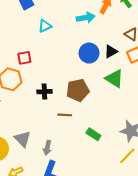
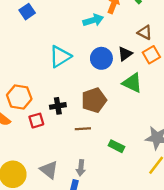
cyan triangle: (45, 26) -> (60, 57), moved, size x1.5
red square: (24, 58) -> (36, 121), moved
gray triangle: (23, 139) -> (49, 170), moved
gray arrow: (47, 148) -> (81, 168), moved

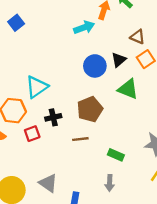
cyan triangle: (60, 57) -> (37, 87), moved
gray arrow: (81, 168) -> (110, 183), moved

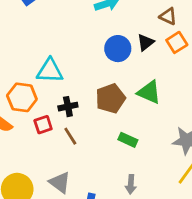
cyan triangle: (37, 87) -> (50, 71), turned 35
green triangle: (128, 89) -> (149, 92), moved
brown line: (80, 139) -> (70, 136), moved, turned 63
green rectangle: (116, 155) -> (128, 140), moved

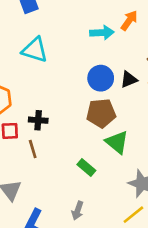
cyan triangle: (50, 71) -> (35, 50), moved
green triangle: (149, 92) -> (117, 142), moved
brown pentagon: (110, 98) -> (101, 113), moved

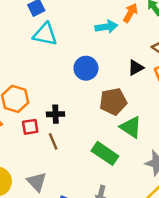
cyan triangle: (35, 50) -> (45, 34), moved
blue circle: (101, 78) -> (86, 68), moved
green rectangle: (86, 167) -> (105, 153), size x1.5

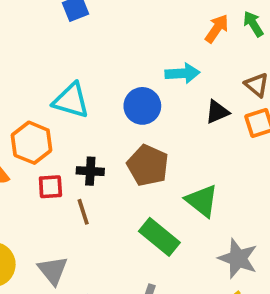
cyan arrow: (106, 27) -> (183, 73), moved
cyan triangle: (45, 34) -> (71, 100), moved
brown pentagon: (113, 102) -> (148, 165), moved, turned 30

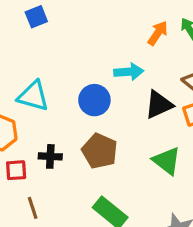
black triangle: (217, 112) -> (159, 105), size x1.4
green triangle: (202, 201) -> (167, 161), moved
brown line: (83, 212) -> (33, 208), moved

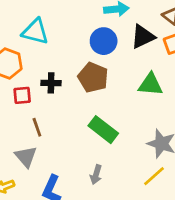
blue circle: (94, 100) -> (104, 41), moved
green triangle: (167, 161) -> (151, 84), turned -32

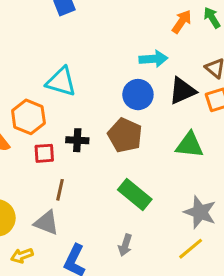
brown line: (37, 127) -> (60, 190), turned 30
gray triangle: (26, 157) -> (46, 223), turned -30

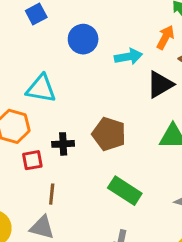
orange arrow: (182, 22) -> (165, 37), moved
blue circle: (138, 95) -> (83, 39), moved

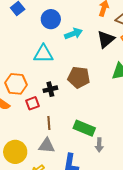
cyan arrow: (128, 57) -> (73, 34), moved
cyan triangle: (41, 89) -> (43, 54), moved
green rectangle: (125, 191) -> (84, 128), moved

